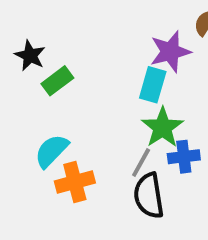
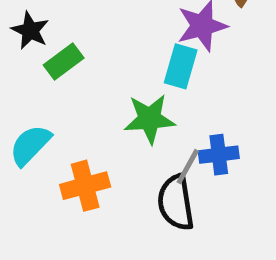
green star: (162, 128) -> (150, 119), moved, turned 30
cyan semicircle: (52, 151) -> (30, 145), moved
gray line: (141, 163) -> (188, 167), moved

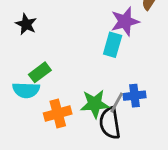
green rectangle: (64, 62) -> (40, 72), moved
green star: (150, 119) -> (95, 104), moved
cyan semicircle: (30, 145) -> (26, 90), turned -132

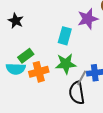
cyan rectangle: (113, 45) -> (65, 36), moved
green star: (95, 104) -> (66, 64), moved
orange cross: (58, 113) -> (39, 72), moved

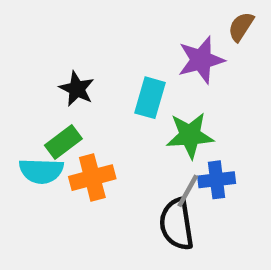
black star: (16, 21) -> (77, 89), moved
green star: (66, 64) -> (190, 135), moved

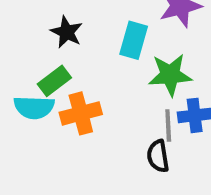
gray line: (188, 191) -> (168, 126), turned -32
black semicircle: (177, 224) -> (158, 156), size x0.7

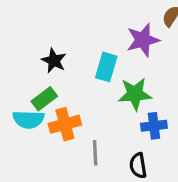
gray line: (168, 126) -> (95, 153), moved
black semicircle: (158, 156) -> (138, 166), moved

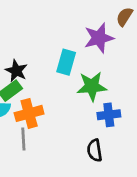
black star: (54, 61) -> (16, 71), moved
gray line: (95, 153) -> (23, 139), moved

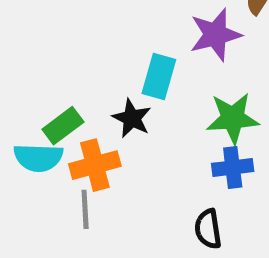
black star: (16, 71) -> (132, 118), moved
green star: (92, 86) -> (233, 118), moved

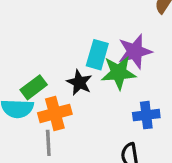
purple star: (215, 35) -> (135, 51), moved
green star: (233, 118) -> (119, 73), moved

